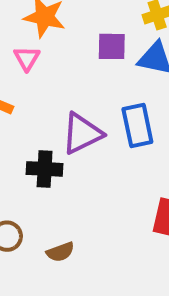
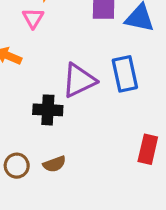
brown semicircle: (60, 252) -> (54, 164), moved

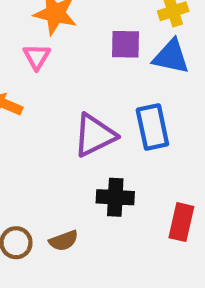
black cross: (48, 110) -> (115, 197), moved

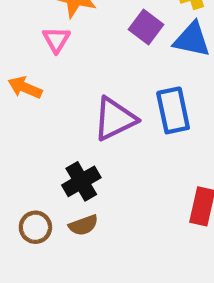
purple square: (126, 44) -> (146, 27), turned 36
black cross: (115, 197) -> (81, 181), moved, turned -33

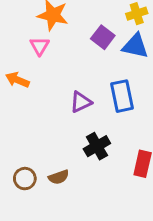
purple triangle: (115, 119) -> (81, 102), size x0.7
black cross: (81, 181) -> (97, 146), moved

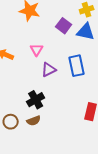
pink triangle: (40, 46) -> (37, 50), moved
black cross: (97, 146) -> (36, 100), moved

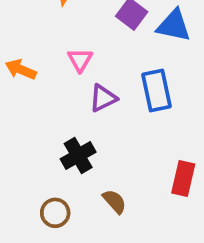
brown semicircle: (34, 121) -> (114, 201), moved, turned -112
brown circle: (11, 122) -> (55, 213), moved

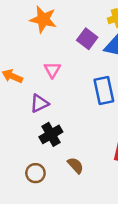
purple triangle: (103, 98) -> (39, 103), moved

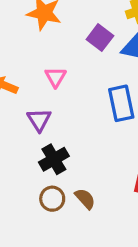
purple triangle: (39, 103) -> (39, 120), turned -36
brown circle: (35, 173) -> (52, 199), moved

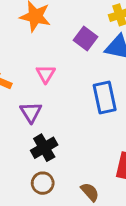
brown semicircle: (85, 199) -> (90, 192), moved

